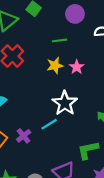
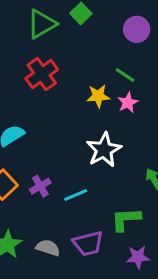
green line: (60, 40) -> (125, 75), moved, turned 32
cyan line: (49, 124) -> (76, 195), moved

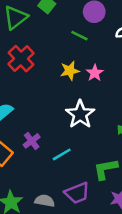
green line: (125, 75) -> (79, 36), moved
purple cross: (40, 186) -> (32, 141), moved

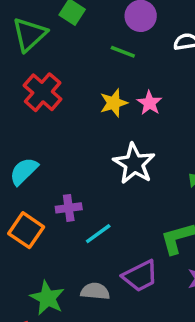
purple cross: (32, 141) -> (69, 208), turned 35
cyan line: (62, 154) -> (98, 234), moved

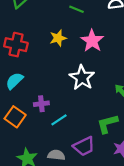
red cross: (43, 92) -> (16, 45), moved, turned -30
yellow star: (114, 103) -> (58, 38), moved
pink star: (149, 103) -> (92, 41), size x1.5

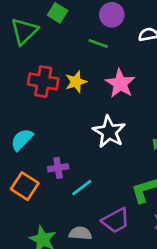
red cross: (16, 45) -> (43, 82), moved

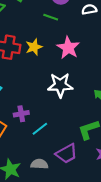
white star: (109, 132) -> (60, 85), turned -30

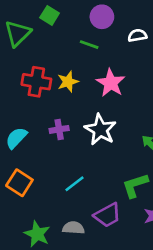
white star: (60, 85) -> (100, 130), turned 30
purple cross: (21, 114) -> (59, 129), moved

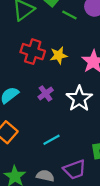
green line: (89, 45) -> (69, 15), moved
purple cross: (59, 129) -> (46, 93), turned -35

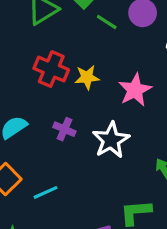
purple cross: (46, 93) -> (64, 129), turned -35
cyan line: (51, 140) -> (45, 192), moved

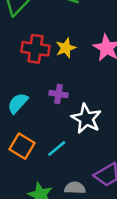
white star: (111, 140) -> (86, 119), moved

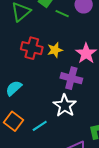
purple cross: (59, 94) -> (71, 78), moved, size x1.5

